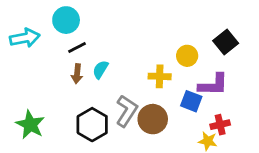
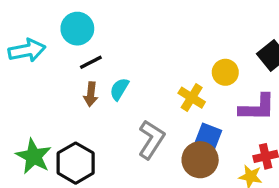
yellow cross: (160, 76) -> (192, 98), turned 30
blue square: (191, 101) -> (208, 136), moved
brown circle: (153, 119) -> (200, 160), moved
black hexagon: (92, 125) -> (76, 163), moved

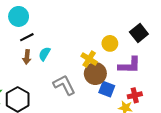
blue square: (208, 136) -> (107, 89), moved
gray L-shape: (151, 140) -> (64, 85), turned -60
brown circle: (200, 160) -> (95, 74), moved

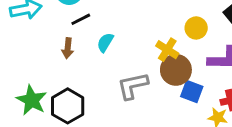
brown arrow: (27, 57) -> (68, 48), moved
gray L-shape: (64, 85) -> (133, 86), turned -75

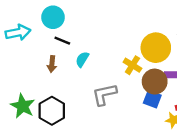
black line: (81, 19) -> (62, 41), turned 49
yellow circle: (196, 28) -> (156, 48), size x1.6
brown circle: (176, 70) -> (155, 82), moved

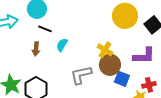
yellow circle: (156, 48) -> (125, 16), moved
brown circle: (155, 82) -> (110, 65), moved

